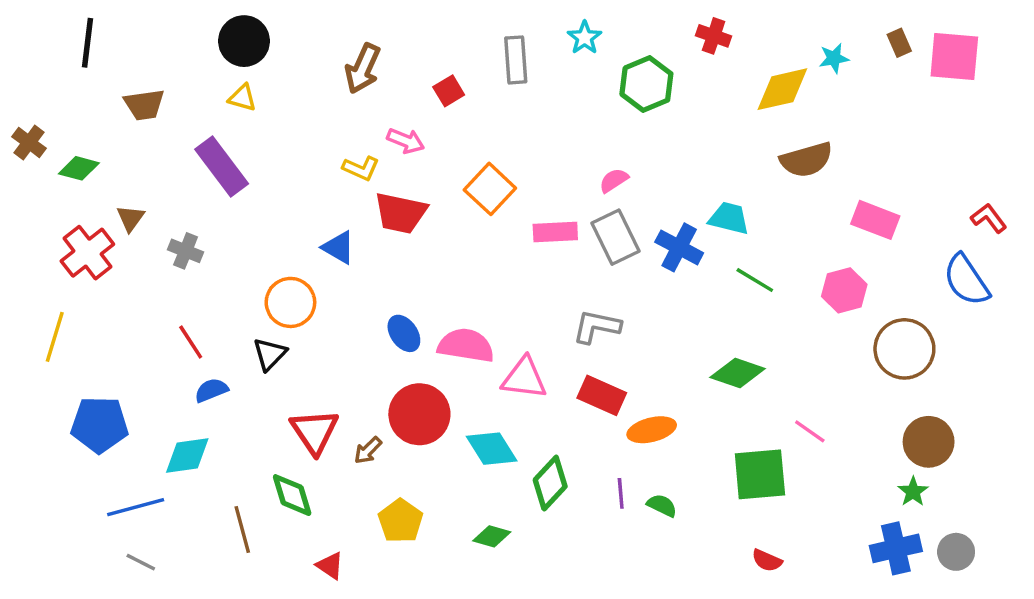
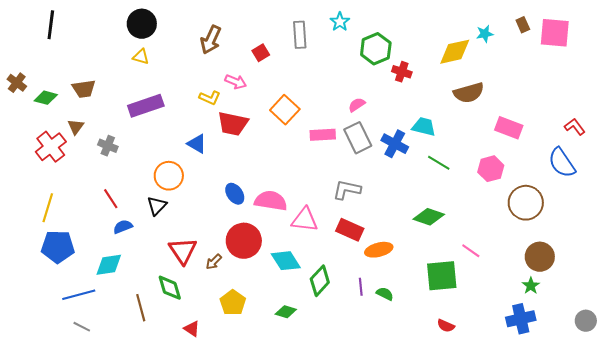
red cross: (714, 36) -> (402, 72), moved
brown trapezoid: (144, 105) -> (84, 89), moved
purple rectangle: (222, 167) -> (146, 106), moved, turned -72
yellow line: (55, 337) -> (48, 208), moved
gray circle: (956, 552) -> (586, 321), moved

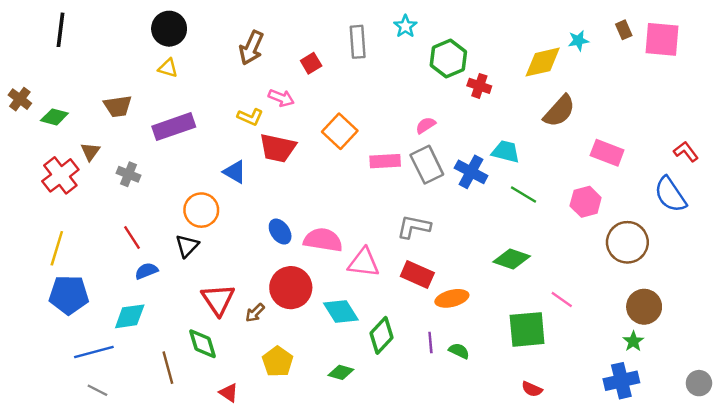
brown trapezoid: (84, 89) -> (118, 106), moved
brown semicircle: (469, 93) -> (559, 111), turned -32

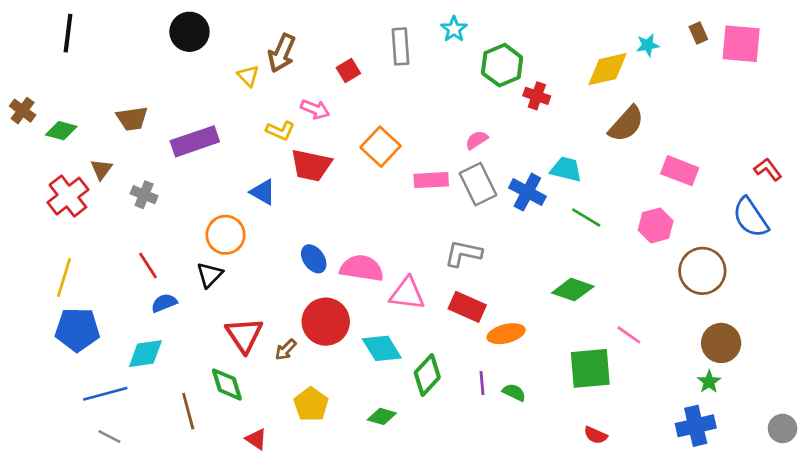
yellow triangle: (168, 68) -> (248, 76), moved, turned 30

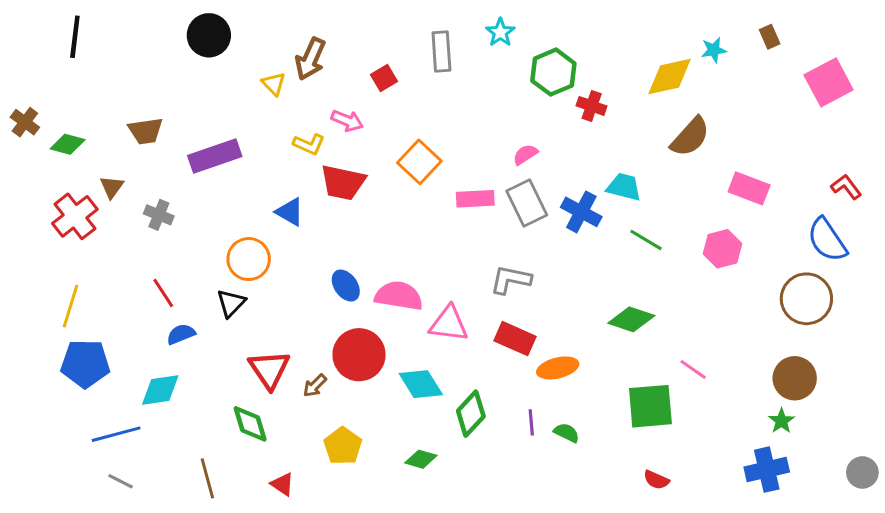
pink square: (741, 44) -> (829, 82), moved, turned -33
brown circle: (702, 271) -> (806, 299), moved
brown line: (188, 411) -> (207, 478), moved

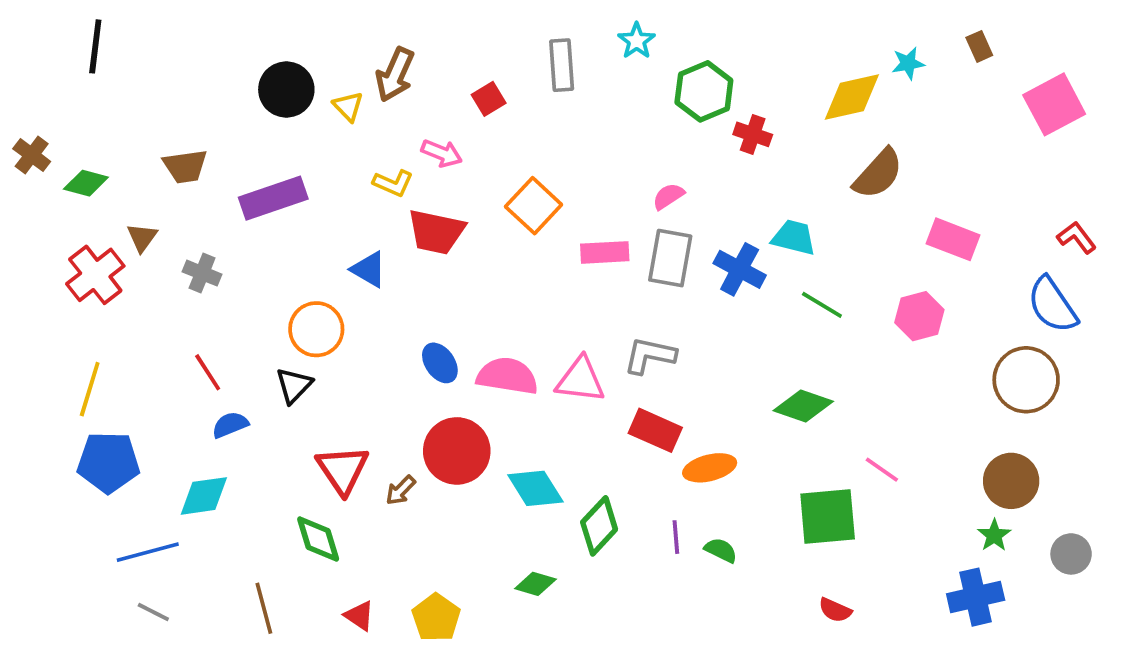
black circle: (209, 35) -> (286, 90), moved
gray rectangle: (527, 203) -> (670, 258), turned 36
pink triangle: (449, 324) -> (580, 380), moved
yellow pentagon: (343, 446) -> (436, 618), moved
gray circle: (862, 472) -> (1071, 554), moved

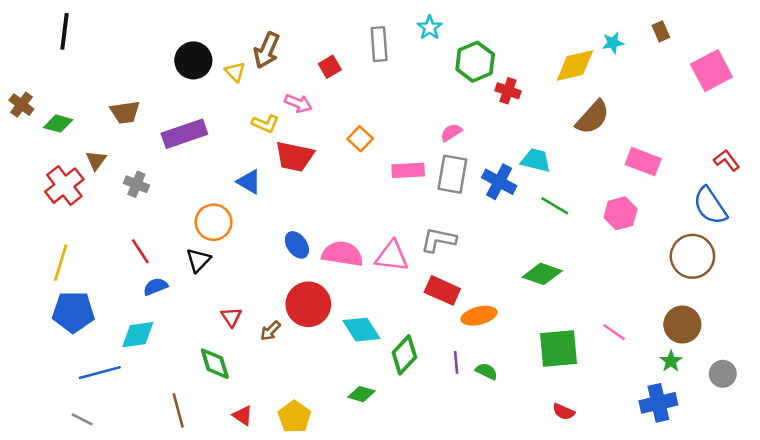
orange square: (534, 206) -> (360, 139), size x0.7
red triangle: (343, 470) -> (231, 317), size x0.6
pink line: (882, 470) -> (614, 332), moved
gray line: (153, 612) -> (82, 419), moved

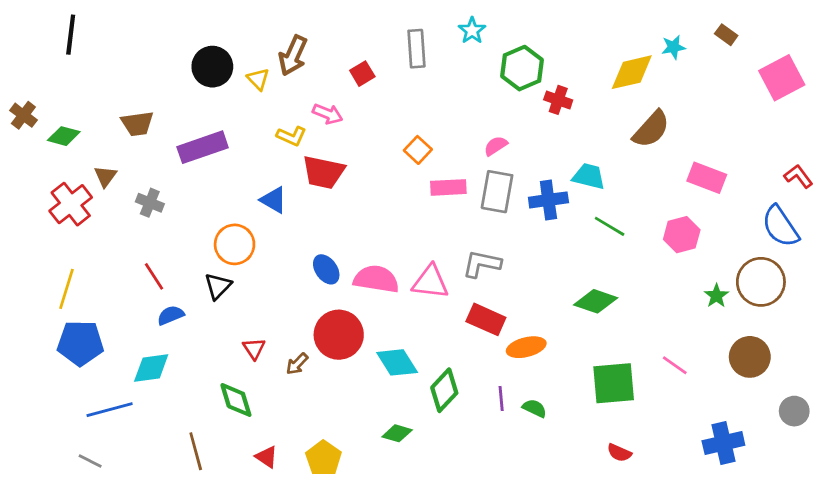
brown rectangle: (661, 31) -> (726, 35), turned -30
orange square: (360, 139) -> (418, 150), moved
blue cross: (499, 182) -> (548, 200), turned -36
green star: (671, 361) -> (716, 296), moved

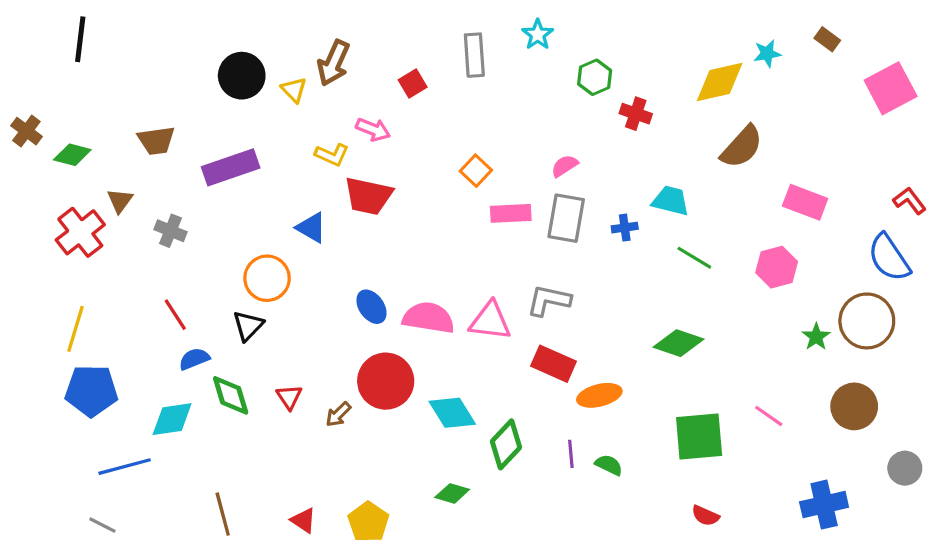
green hexagon: (522, 68) -> (595, 77), size x0.7
blue cross: (548, 200) -> (625, 228), size x0.6
green diamond: (236, 400) -> (231, 395), moved

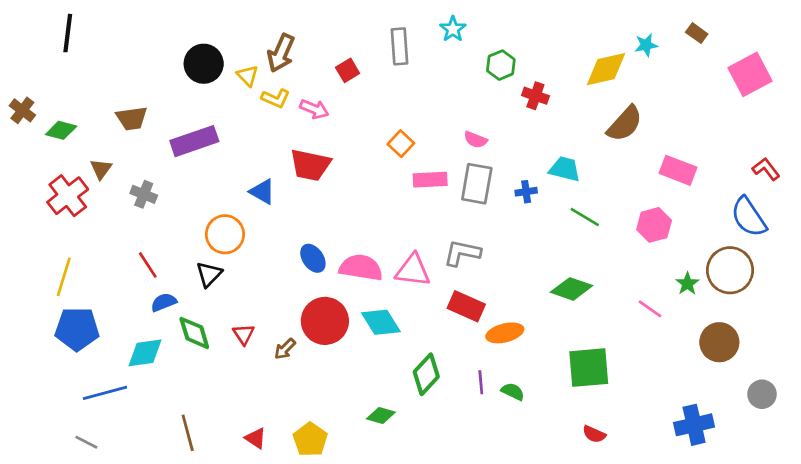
yellow L-shape: (332, 155) -> (276, 98), moved
pink semicircle: (565, 166) -> (475, 140), turned -125
cyan diamond: (452, 413) -> (381, 322), moved
pink line: (769, 416) -> (650, 309), moved

